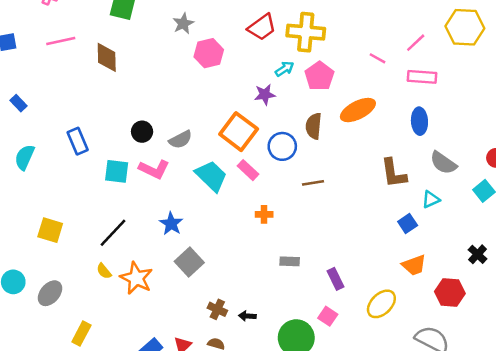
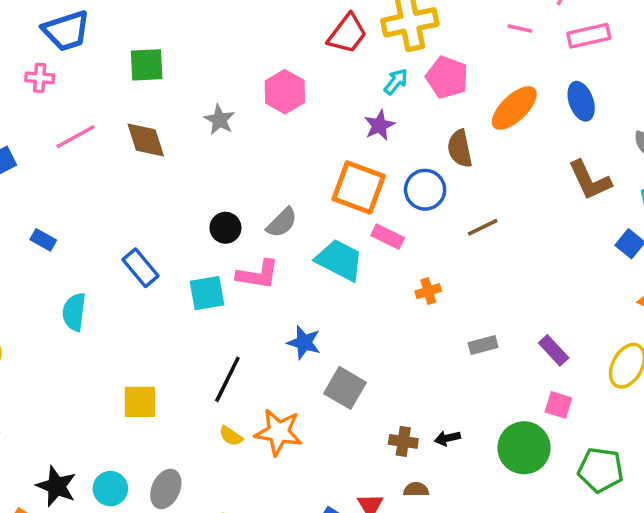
gray star: (183, 24) -> (219, 120), moved
blue ellipse: (419, 121) -> (581, 101), moved

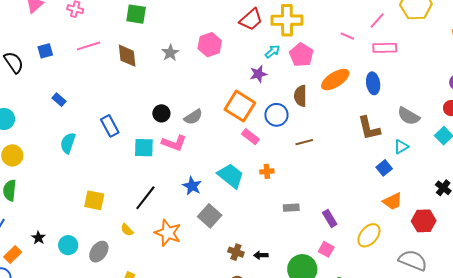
cyan trapezoid: (339, 260) -> (231, 176), moved
yellow semicircle: (231, 436) -> (127, 230), moved
black star: (56, 486) -> (38, 238), size x0.6

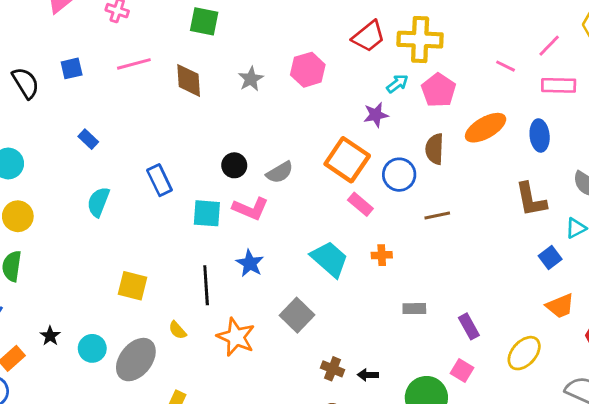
blue star: (192, 186) -> (250, 263), moved
black line: (145, 198) -> (206, 285), turned -44
gray ellipse: (99, 252) -> (136, 360), size x1.4

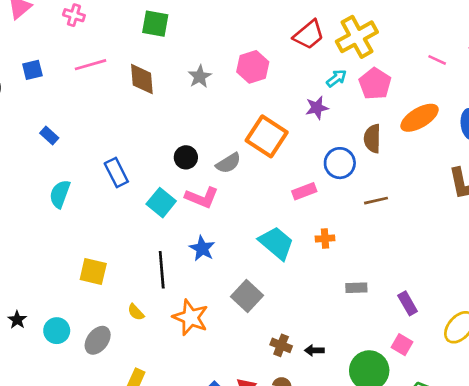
yellow cross: (420, 40) -> (357, 37), turned -30
orange square: (347, 160) -> (267, 136), moved
pink rectangle: (360, 204) -> (304, 191), turned -60
cyan square: (207, 213) -> (161, 203), turned 36
gray ellipse: (136, 360) -> (98, 340), size x0.7

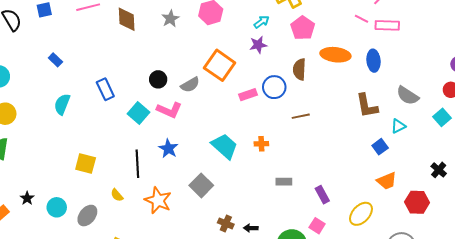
pink line: (437, 60) -> (361, 19), moved
cyan arrow: (336, 78) -> (262, 22), moved
orange ellipse: (420, 118) -> (335, 55), turned 36
pink rectangle: (304, 191) -> (248, 95), moved

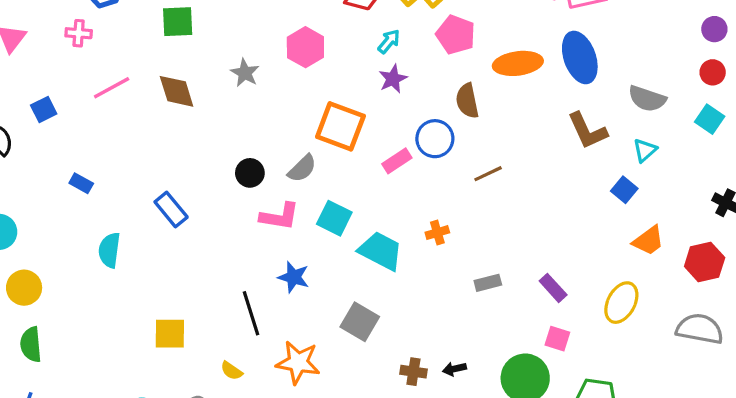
blue ellipse: (374, 61) -> (580, 57), size x1.4
cyan square: (138, 113) -> (334, 218), moved

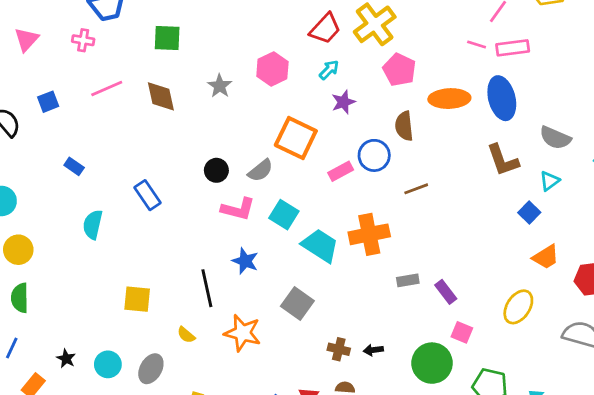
cyan arrow: (389, 41) -> (329, 70), moved
orange cross: (437, 233) -> (369, 234), size x2.0
purple rectangle: (553, 288) -> (446, 292), moved

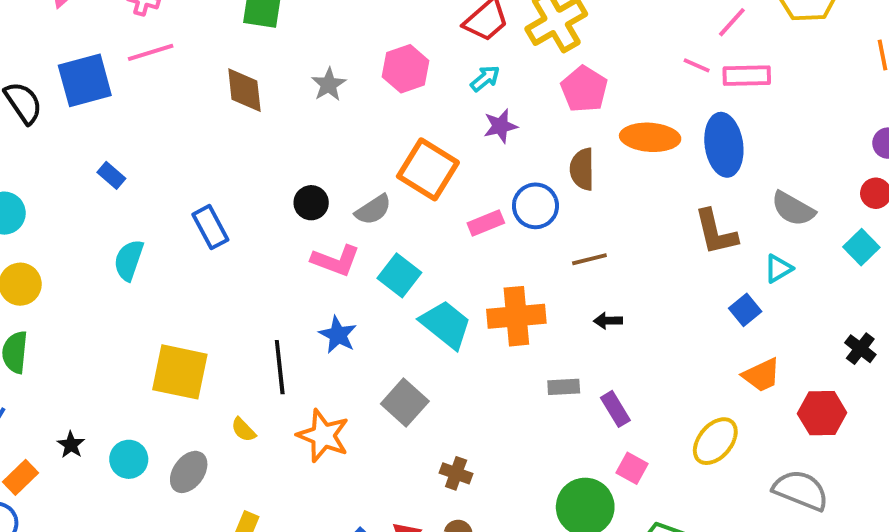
pink line: (107, 89) -> (151, 52), moved
blue square: (48, 102) -> (85, 80), size x1.8
yellow square: (137, 299) -> (180, 372), size x1.4
black arrow: (373, 350) -> (608, 321), moved

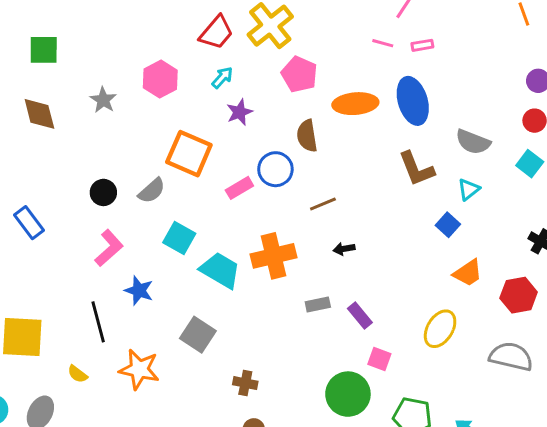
pink rectangle: (747, 76) -> (422, 45), size x0.6
pink L-shape: (336, 261) -> (109, 248), moved, turned -54

